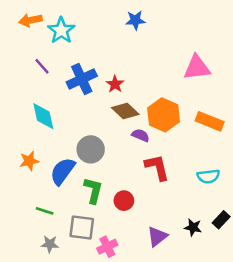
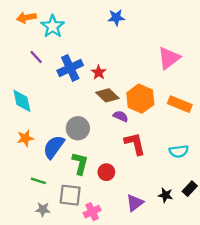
pink triangle: (197, 68) -> (169, 58), turned -30
cyan diamond: (43, 116) -> (22, 101), moved

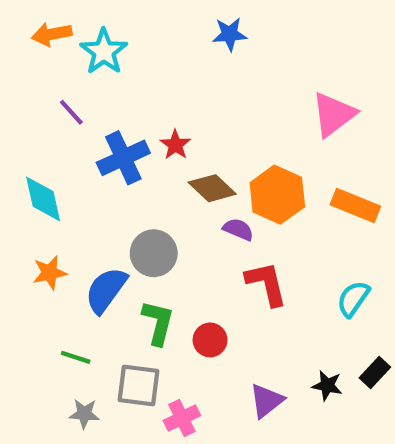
blue cross: (70, 68) -> (123, 158), moved
red star: (99, 72) -> (175, 145), moved
cyan semicircle: (179, 151) -> (353, 299), turned 132

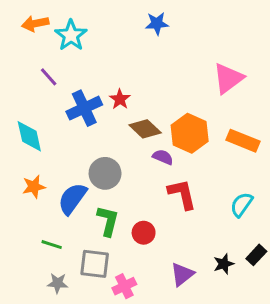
black star: (327, 385) -> (224, 264), turned -30

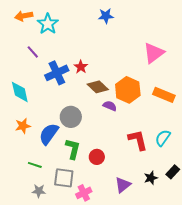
red L-shape: (182, 194) -> (138, 140), moved

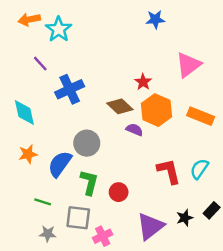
blue star: (106, 16) -> (155, 19), moved
red star: (81, 67) -> (143, 82), moved
purple triangle: (123, 185) -> (150, 226), size x1.4

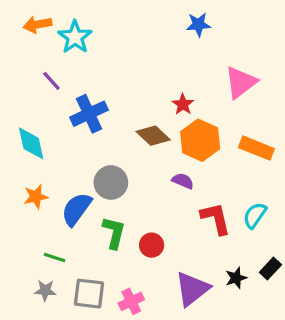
purple semicircle: (134, 130) -> (183, 181), moved
gray square: (78, 218) -> (89, 294), moved
gray star: (48, 234) -> (45, 290), moved

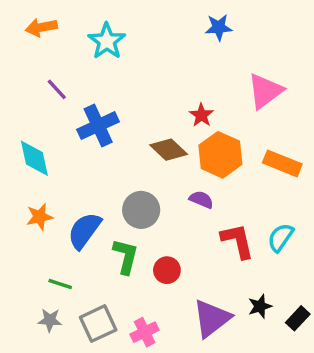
cyan star: (75, 37) -> (107, 41), moved
gray circle: (111, 183) -> (141, 210), moved
black rectangle: (270, 269) -> (298, 318), moved
gray square: (89, 294) -> (98, 324), turned -32

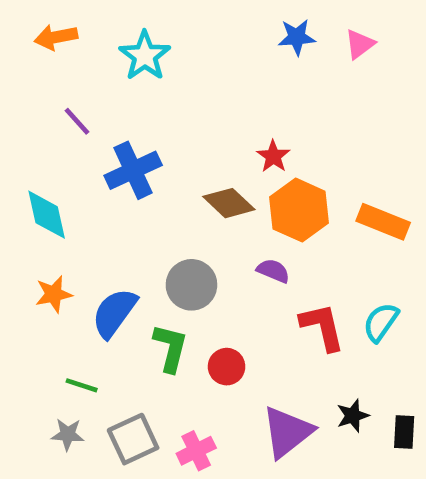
pink triangle: (265, 91) -> (360, 44), moved, size x0.6
black rectangle: (298, 318) -> (404, 432), turned -40

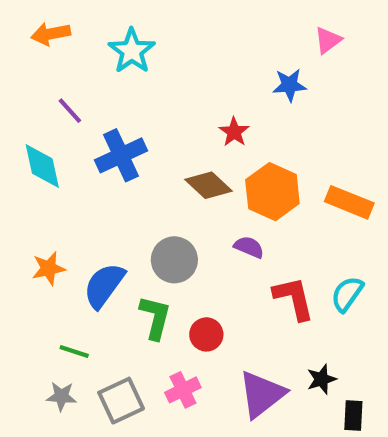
blue star: (297, 37) -> (289, 85), moved
red star: (273, 156) -> (234, 132), moved
cyan diamond: (47, 215) -> (42, 166), moved
black rectangle: (404, 432) -> (353, 415), moved
pink cross: (196, 451) -> (183, 390), moved

